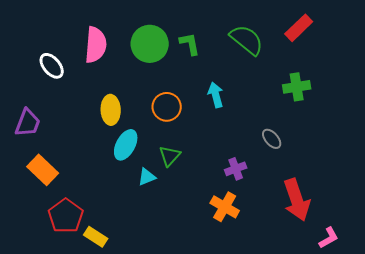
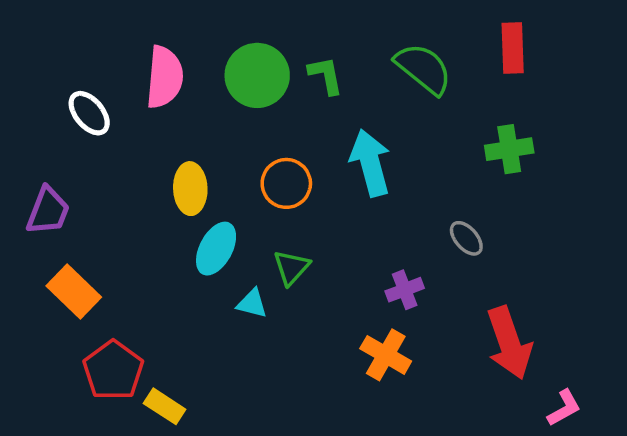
red rectangle: (299, 28) -> (513, 48), turned -48
cyan arrow: (216, 95) -> (370, 163), size x1.5
cyan triangle: (147, 177) -> (252, 303), turned 36

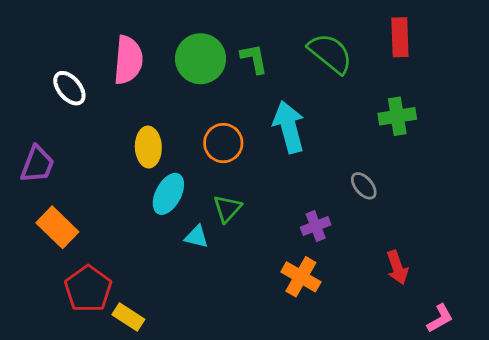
red arrow: (509, 343) -> (397, 267), size x0.6

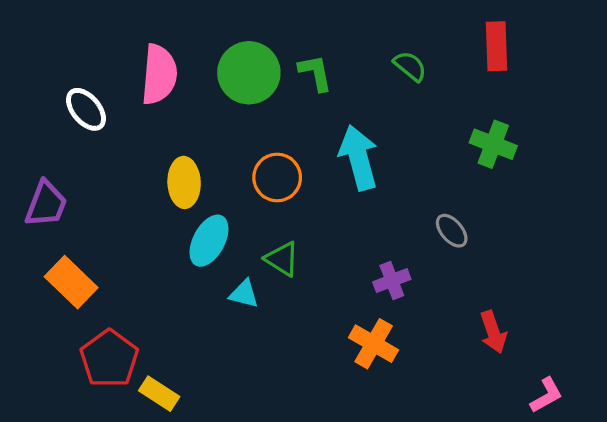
green semicircle: (330, 53) -> (410, 66), size x0.6
green cross: (397, 116) -> (493, 144), turned 30
green triangle: (227, 209) -> (282, 259), turned -40

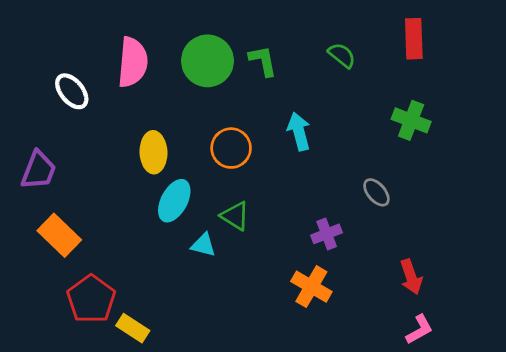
cyan arrow: (359, 158) -> (299, 131), size x0.7
pink L-shape: (546, 395) -> (419, 330), moved

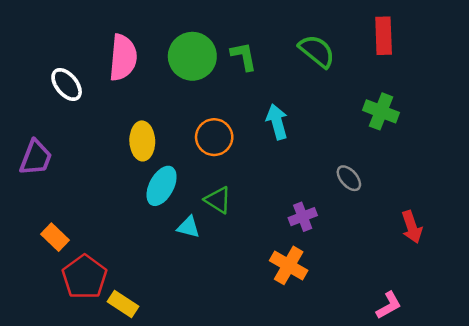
green semicircle: (342, 55) -> (317, 51), size x1.4
orange rectangle: (59, 235) -> (55, 237), moved, size x0.7
red arrow: (411, 277) -> (412, 227), moved

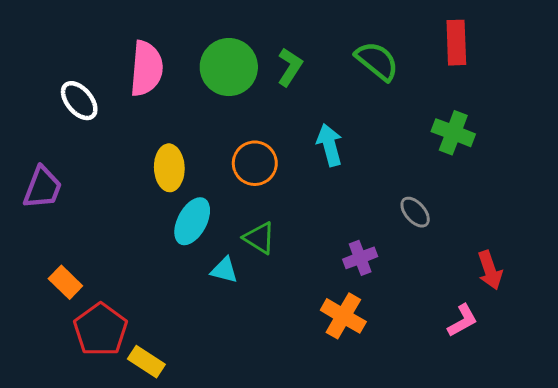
green L-shape: (244, 56) -> (290, 67), turned 44
pink L-shape: (389, 305) -> (462, 320), moved

